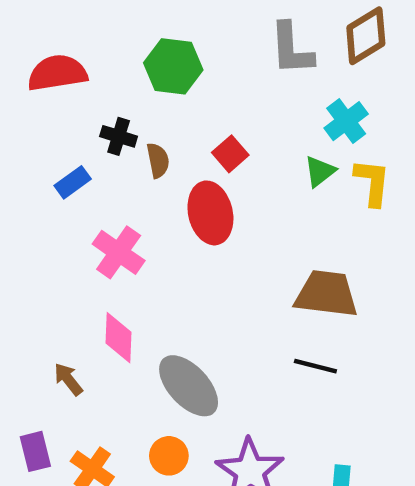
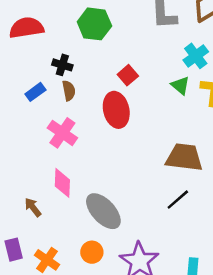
brown semicircle: (158, 160) -> (69, 91), moved
green triangle: (320, 171) -> (180, 85), turned -42
black line: (315, 366) -> (178, 200), turned -55

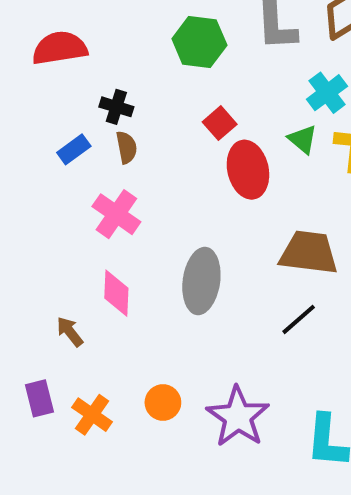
green hexagon: (94, 24) -> (199, 42), moved
red ellipse: (116, 110) -> (248, 170), moved
gray ellipse: (103, 211) -> (201, 281), moved, turned 51

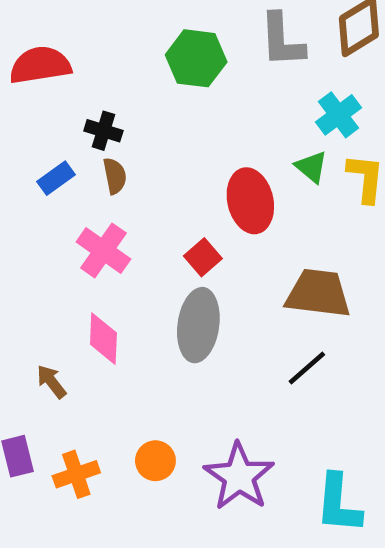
red square: (220, 123) -> (203, 257), moved
orange cross: (92, 415) -> (76, 474), turned 36

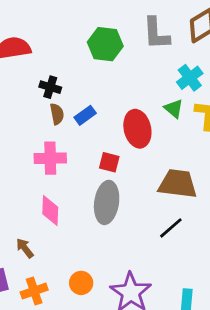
blue rectangle: (56, 178) -> (85, 115), moved
pink cross: (103, 250) -> (50, 158), turned -36
red square: (203, 257) -> (109, 162), turned -35
brown arrow: (51, 382) -> (25, 248), moved

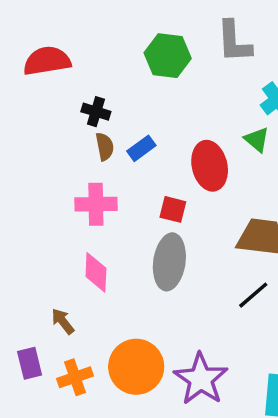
orange circle: (81, 283) -> (136, 367), size x1.8

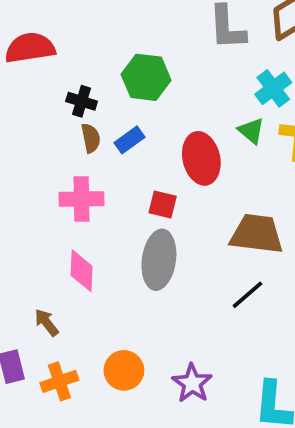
green hexagon: (168, 56) -> (146, 77), moved
orange circle: (136, 367) -> (124, 370), size x0.7
purple star: (201, 379) -> (192, 383), size x0.7

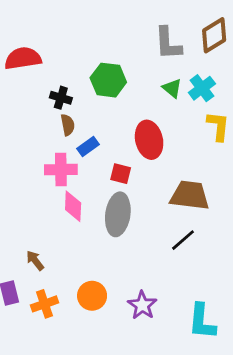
green triangle: (251, 131) -> (172, 88), moved
blue rectangle: (129, 140) -> (88, 147), moved
pink diamond: (82, 271) -> (73, 206), moved

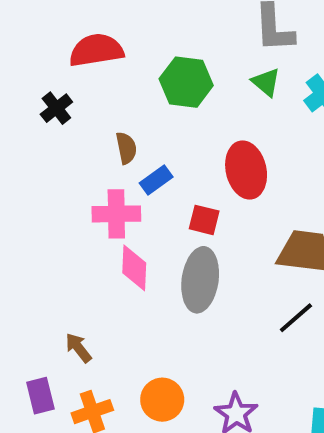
red semicircle: (23, 58) -> (96, 50), moved
green triangle: (172, 88) -> (266, 82), moved
black cross: (61, 98) -> (56, 108), moved, turned 35

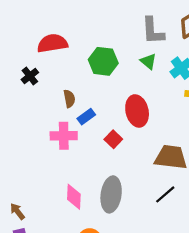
red square: (204, 220) -> (113, 139), turned 30
pink diamond: (134, 268) -> (74, 197), moved
gray ellipse: (200, 280) -> (111, 194), moved
brown arrow: (78, 348) -> (17, 211), moved

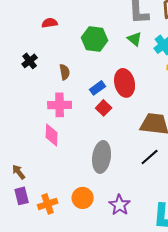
red semicircle: (52, 43) -> (50, 23), size x0.6
black cross: (30, 76) -> (30, 61), moved
blue rectangle: (86, 117) -> (98, 88), moved
pink diamond: (74, 197) -> (52, 135), moved

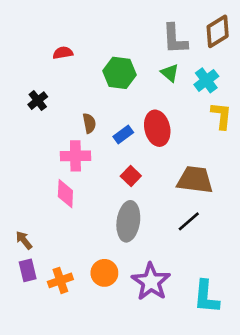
brown semicircle: (65, 72) -> (89, 123), moved
red square: (104, 108) -> (131, 176), moved
purple star: (120, 205) -> (151, 282), size x1.4

